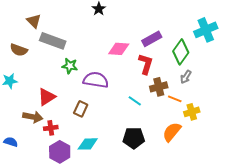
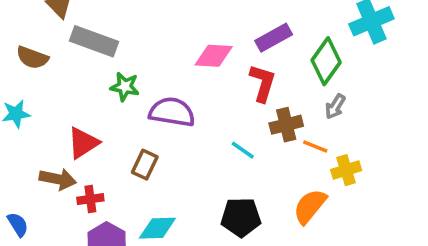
blue semicircle: (11, 142) -> (18, 224), turned 40

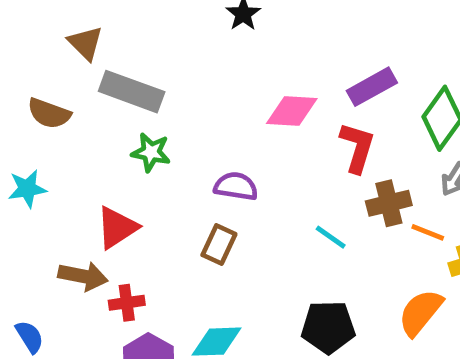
green star: (125, 87) -> (151, 152), moved
purple semicircle: (172, 112) -> (236, 186), size x0.7
brown rectangle: (145, 165) -> (219, 245), moved

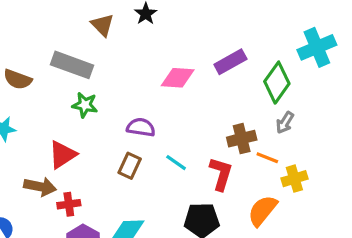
brown triangle: (85, 43) -> (102, 25), moved
red L-shape: (357, 147) -> (221, 174), moved
cyan line: (331, 237) -> (176, 163), moved

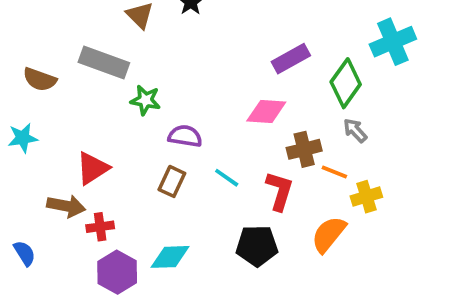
pink diamond: (178, 78) -> (266, 112), moved
green star: (85, 105) -> (145, 100), moved
gray arrow: (285, 123) -> (355, 130), turned 105

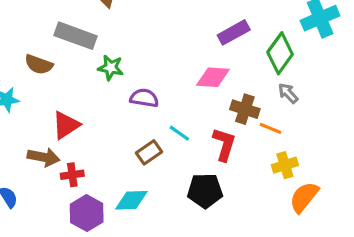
brown semicircle: (40, 79) -> (39, 64), moved
brown cross: (304, 149) -> (245, 109), turned 32
brown rectangle: (172, 181) -> (149, 152), moved, turned 30
yellow cross: (366, 197) -> (285, 165), moved
orange semicircle: (329, 234) -> (304, 197), moved

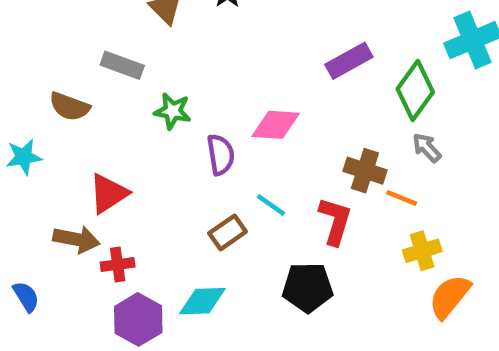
gray rectangle: (75, 36) -> (122, 65), size x0.7
pink diamond: (213, 77) -> (276, 125), moved
purple semicircle: (144, 98) -> (221, 155), turned 72

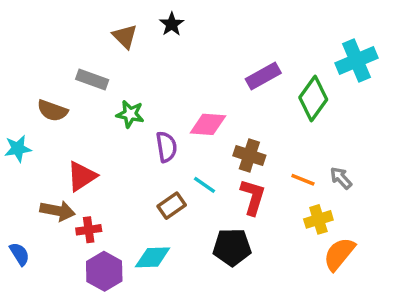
gray arrow: (427, 148) -> (341, 178), moved
brown cross: (365, 171) -> (249, 155), moved

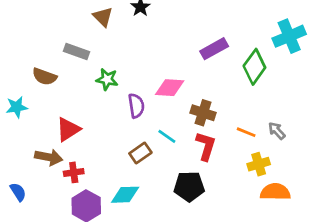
orange semicircle: (339, 254) -> (275, 192), turned 52

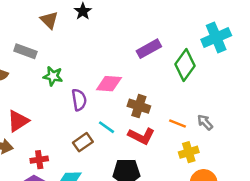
red L-shape: (206, 146) -> (141, 136), turned 100
red cross: (74, 172) -> (39, 160), moved

